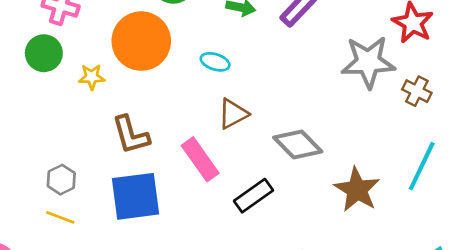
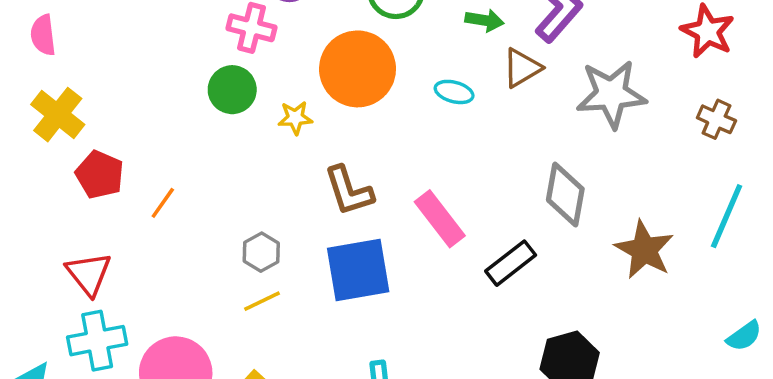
gray star: (368, 62) -> (611, 94), moved
brown triangle: (233, 114) -> (522, 68), moved
gray diamond: (298, 145) -> (565, 195), turned 57
yellow line: (60, 217) -> (262, 301), turned -44

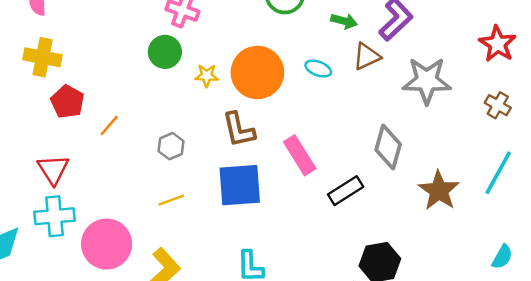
orange circle: (358, 69) -> (257, 73), moved
yellow cross: (58, 115) -> (43, 57), turned -33
gray hexagon: (261, 252) -> (171, 146), moved
cyan semicircle: (744, 336) -> (502, 257), turned -30

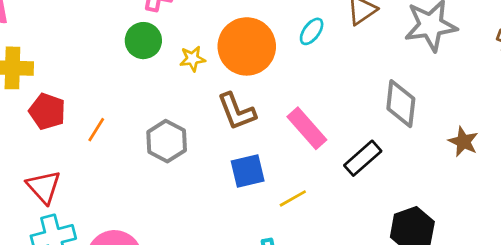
cyan ellipse: (318, 69) -> (312, 31), turned -65
gray hexagon: (171, 146) -> (167, 141), size x1.4
blue square: (240, 185) -> (248, 171), size x0.7
brown star: (439, 191) -> (463, 142), size x0.7
yellow line: (171, 200) -> (293, 198), moved

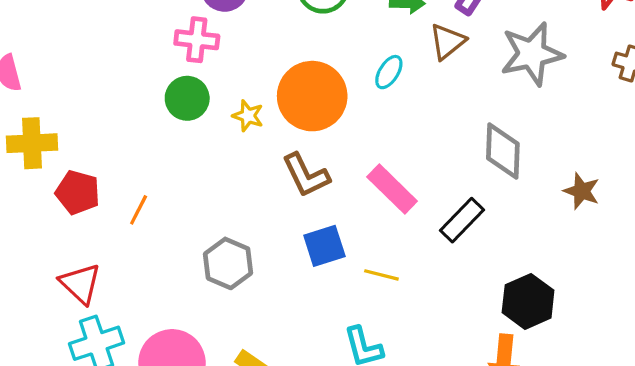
yellow star: (193, 59) -> (248, 116), turned 30
gray hexagon: (167, 141) -> (228, 263), moved
yellow line: (293, 198) -> (381, 275), turned 48

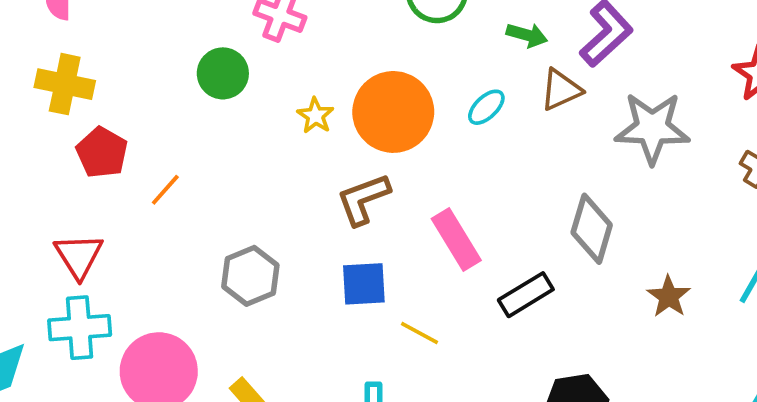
green circle: (187, 98) -> (223, 73), moved
brown L-shape: (306, 175) -> (363, 199), turned 81

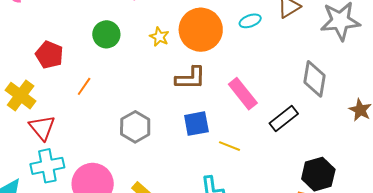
green circle: (223, 73) -> (106, 34), moved
yellow cross: (65, 84) -> (21, 96), moved, turned 32
cyan ellipse: (486, 107) -> (250, 21), turned 30
red pentagon: (102, 153) -> (49, 55), moved
brown L-shape: (363, 199) -> (190, 78), turned -152

